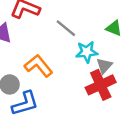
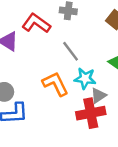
orange L-shape: (38, 66) -> (55, 84), moved

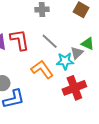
red L-shape: (36, 23) -> (20, 40), moved, turned 55
gray triangle: (99, 96) -> (77, 53), moved

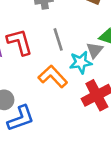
gray line: (50, 41) -> (58, 39), turned 36

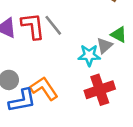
gray line: (58, 39) -> (53, 25), moved, turned -30
orange L-shape: (53, 76) -> (44, 88), moved

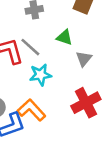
green triangle: (119, 35) -> (64, 37), moved
cyan star: (89, 55) -> (40, 75), moved

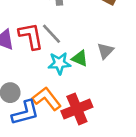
green triangle: (64, 37) -> (80, 58), moved
red cross: (86, 103) -> (77, 109), moved

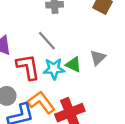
red L-shape: (31, 36) -> (28, 67), moved

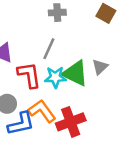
gray line: (47, 41) -> (49, 49), turned 65
green triangle: (73, 65) -> (75, 73), size x1.6

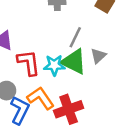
gray line: (49, 49) -> (75, 37), moved
blue L-shape: (21, 124) -> (20, 110), turned -52

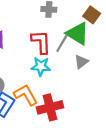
green triangle: (74, 62) -> (77, 33), moved
red L-shape: (29, 63) -> (41, 42), moved

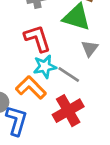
gray line: (62, 43) -> (69, 75), moved, turned -72
orange L-shape: (26, 95) -> (31, 88), moved

